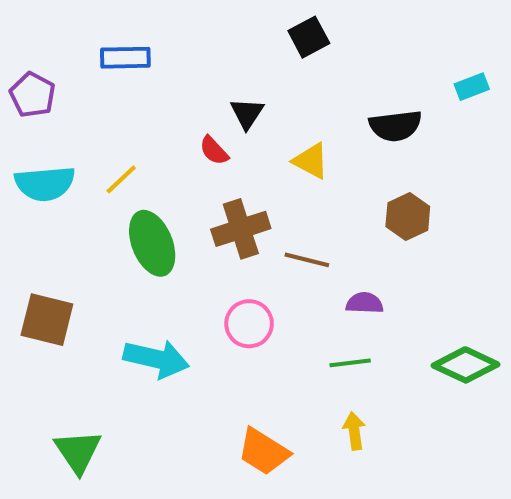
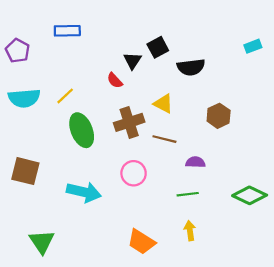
black square: (309, 37) -> (158, 47), moved
black semicircle: (395, 126) -> (191, 67), moved
yellow triangle: (311, 161) -> (163, 104), moved

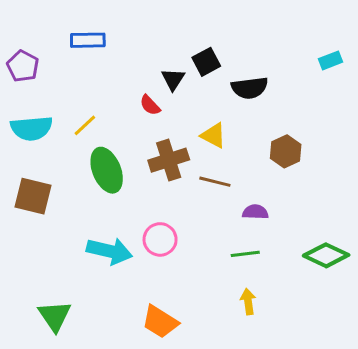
brown square: (25, 171) -> (33, 196), moved
pink circle: (134, 173) -> (160, 239), moved
orange trapezoid: (141, 242) -> (160, 322), moved

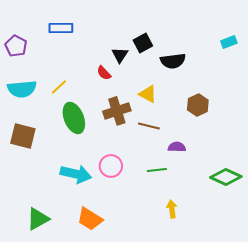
green line: (245, 254) -> (157, 170), moved
green triangle: (55, 316) -> (38, 219), turned 35
orange trapezoid: (160, 322) -> (90, 219), moved

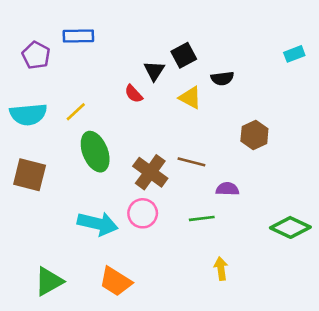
purple pentagon: (16, 46) -> (36, 55), moved
black semicircle: (173, 61) -> (222, 78), size x0.7
yellow triangle: (148, 94) -> (190, 98), moved
brown cross: (117, 111) -> (150, 172), moved, turned -36

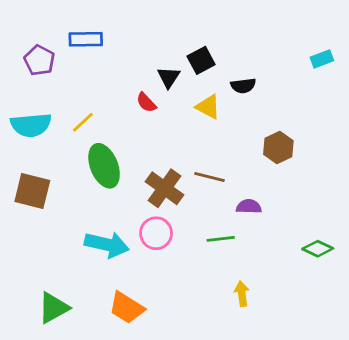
green diamond: (290, 227) -> (318, 249), size x0.7

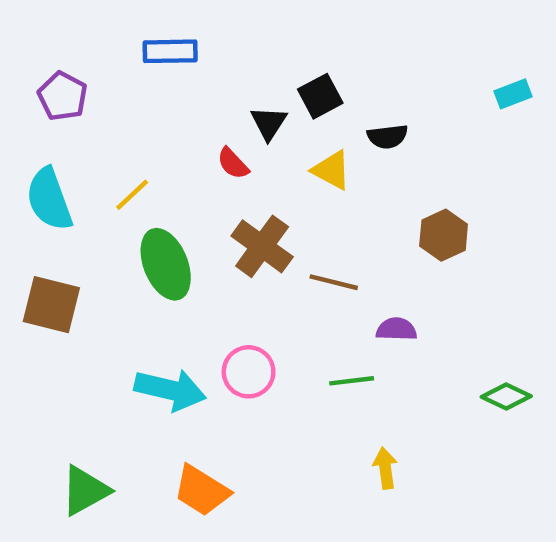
blue rectangle: (86, 39) -> (170, 51), moved
cyan semicircle: (31, 125) -> (49, 199), turned 75
brown cross: (164, 188) -> (262, 246), moved

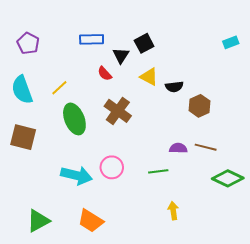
blue rectangle: (170, 51) -> (92, 39), moved
black semicircle: (388, 137) -> (174, 87), moved
brown line: (334, 282) -> (206, 147), moved
green diamond: (506, 396) -> (228, 178), size x1.4

